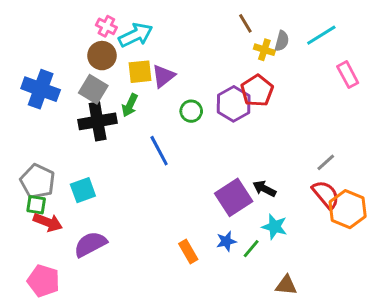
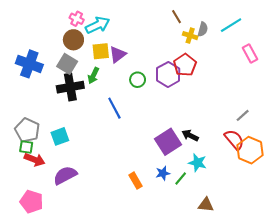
gray line: (326, 162) -> (243, 115), moved

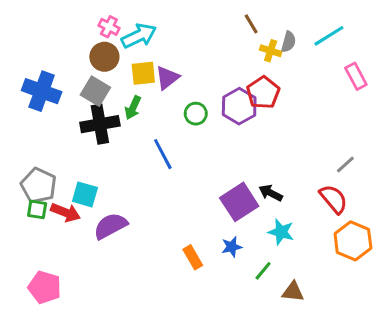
cyan square: (60, 136) -> (85, 194), turned 36
orange hexagon: (250, 150) -> (353, 241), moved
red arrow: (35, 160) -> (66, 212), moved
purple semicircle: (65, 175) -> (110, 226), moved
green line: (181, 178) -> (263, 271), moved

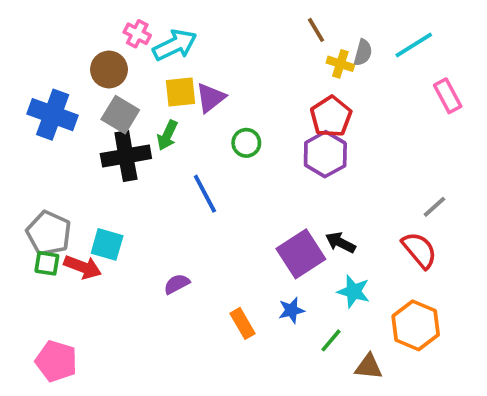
brown circle: (104, 57) -> (109, 69), moved
purple hexagon: (239, 106) -> (325, 154), moved
purple semicircle: (110, 226) -> (177, 284), moved, size x0.6
orange hexagon: (353, 241) -> (416, 325), moved

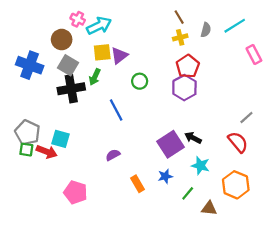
yellow cross: (340, 64) -> (180, 37), moved, turned -32
purple semicircle: (177, 284) -> (113, 155), moved
pink pentagon: (56, 361) -> (76, 192), moved

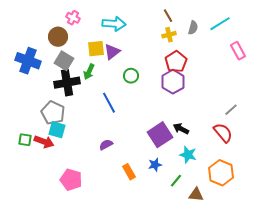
cyan arrow: (99, 26) -> (114, 24), moved, turned 30
gray pentagon: (27, 132) -> (53, 113), moved

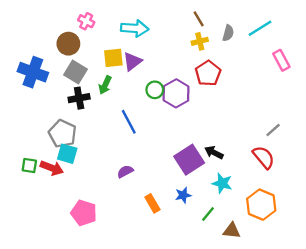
purple hexagon: (173, 82) -> (176, 93), moved
black cross: (67, 83) -> (79, 98), size x0.7

